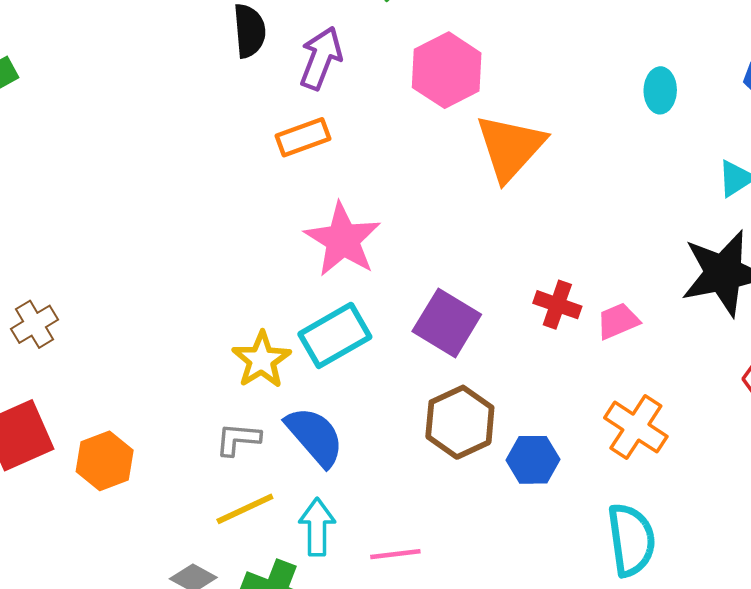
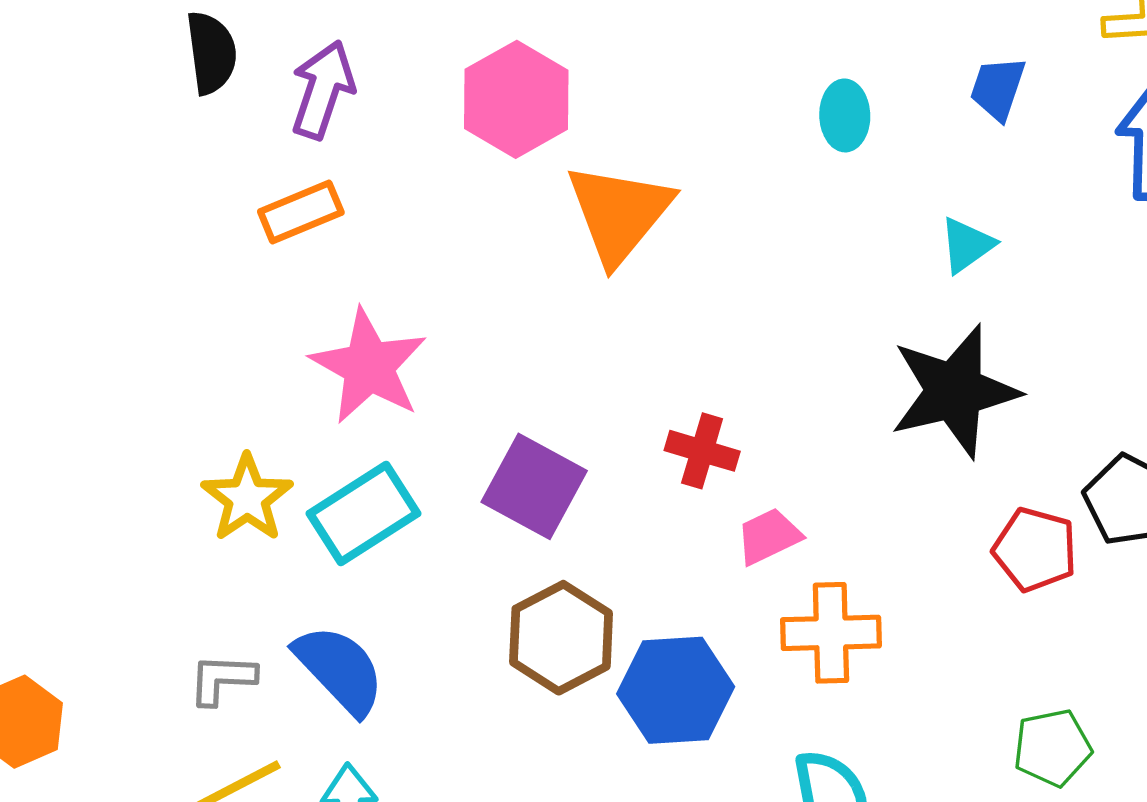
pink trapezoid: (618, 321) -> (769, 536), moved
yellow star: (261, 360) -> (247, 498), moved
orange cross: (636, 427) -> (831, 633), turned -32
blue hexagon: (533, 460) -> (676, 690), size x1.4

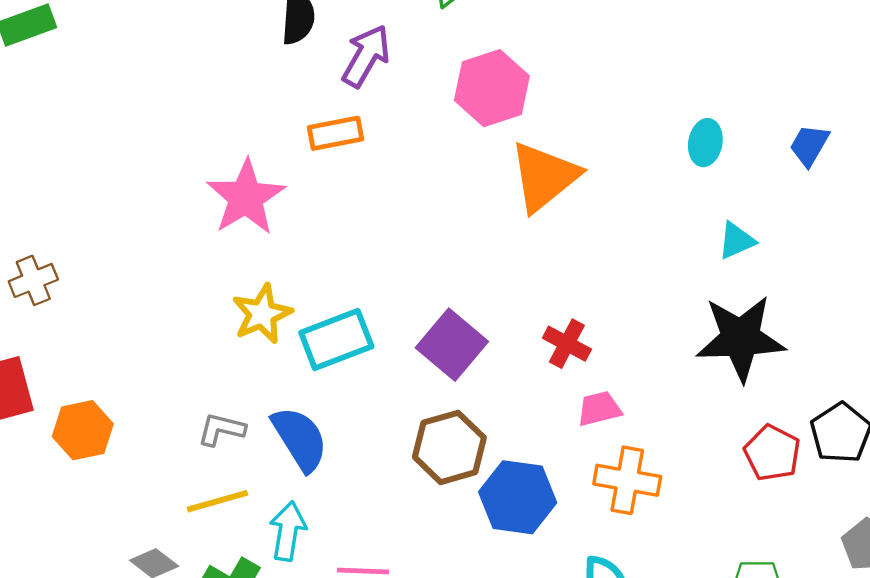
cyan triangle: (967, 245) -> (737, 241), moved
pink star: (369, 366) -> (246, 197), moved

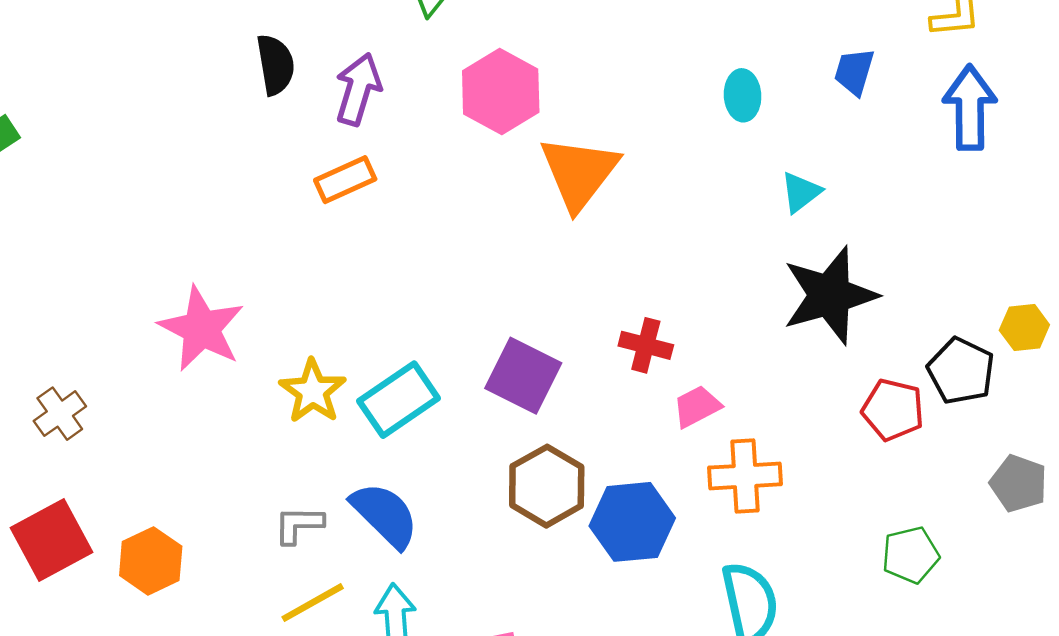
pink star: (246, 197) -> (201, 329), moved

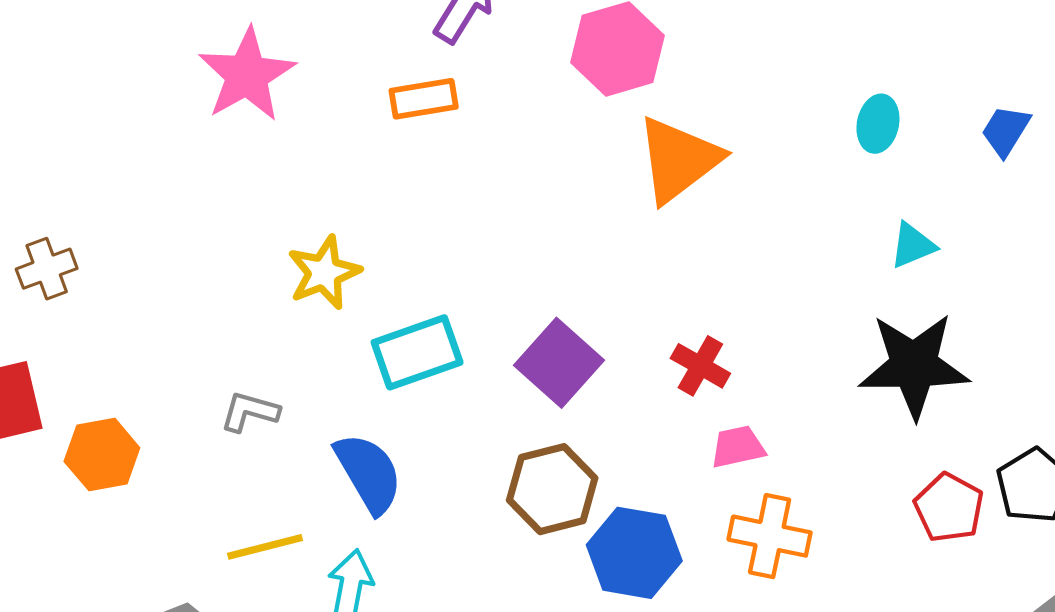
pink star: (201, 329) -> (247, 75), moved
yellow star: (313, 391) -> (324, 273), moved
gray L-shape: (299, 525) -> (250, 412), moved

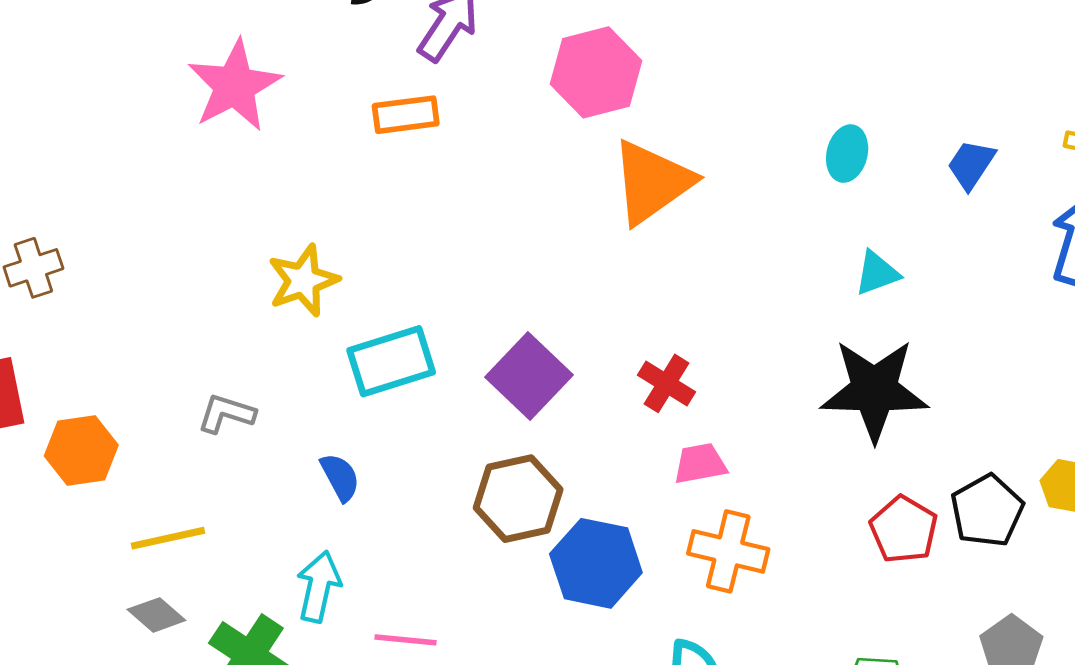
blue semicircle: (369, 473) -> (340, 477), size x0.6
yellow line: (265, 547) -> (168, 538), moved

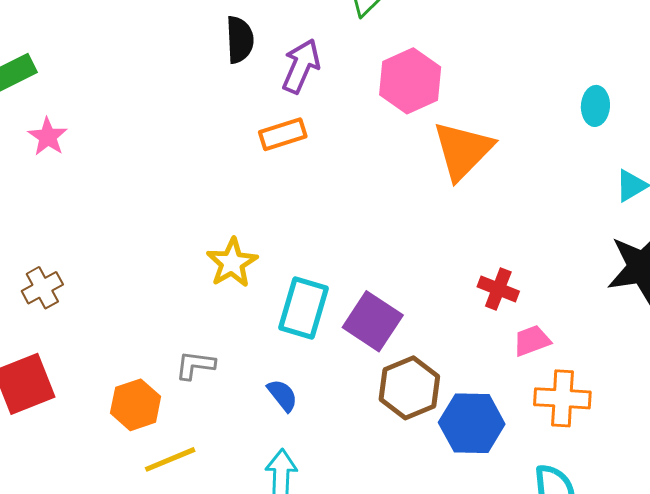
pink star: (235, 86) -> (48, 137), moved, size x0.6
cyan rectangle: (391, 361) -> (304, 308), turned -46
purple square: (529, 376) -> (373, 321), moved
orange hexagon: (81, 451) -> (136, 405), moved

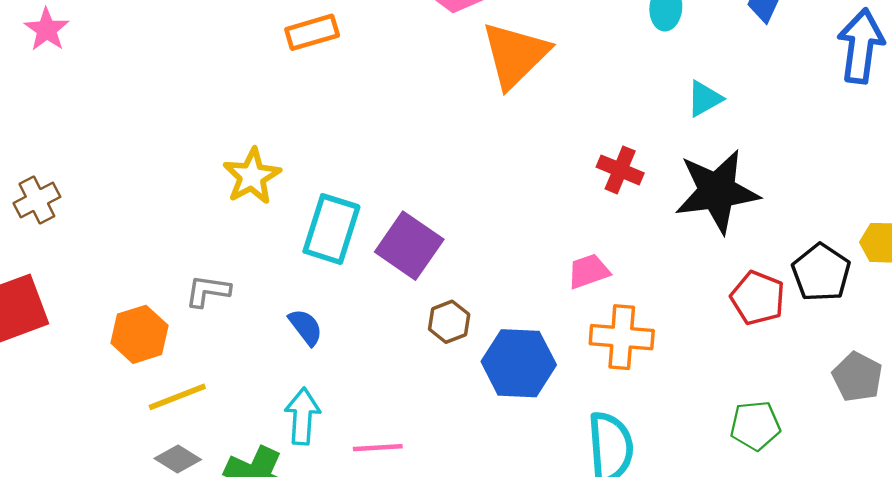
red cross: (498, 289) -> (620, 170), moved
brown hexagon: (409, 388) -> (449, 322), size x0.6

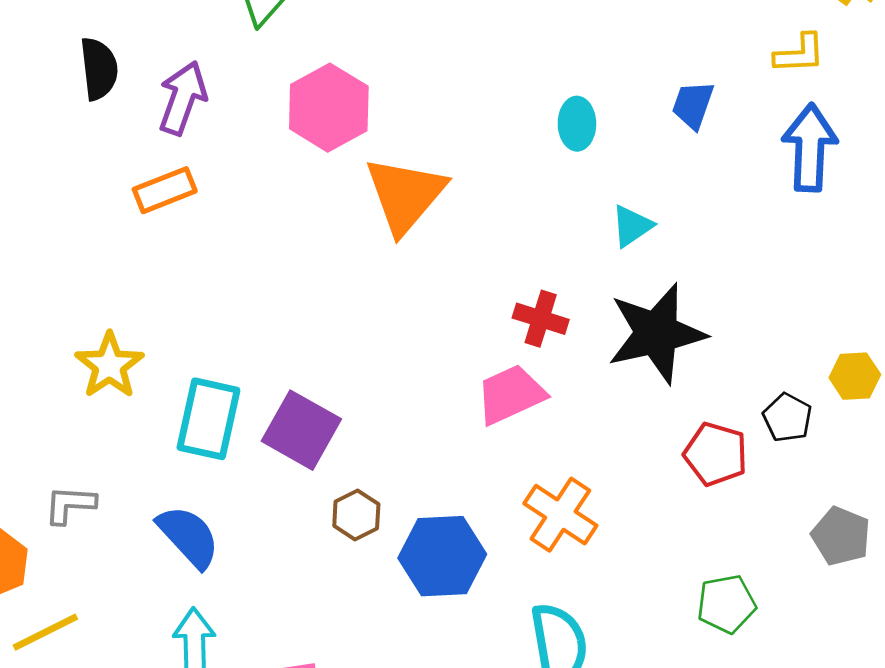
pink trapezoid: (589, 271) -> (511, 394), moved, size x1.4
black pentagon: (821, 273) -> (787, 418), size x0.7
blue semicircle: (306, 327) -> (189, 536), size x1.5
orange cross: (622, 337) -> (560, 515), turned 34

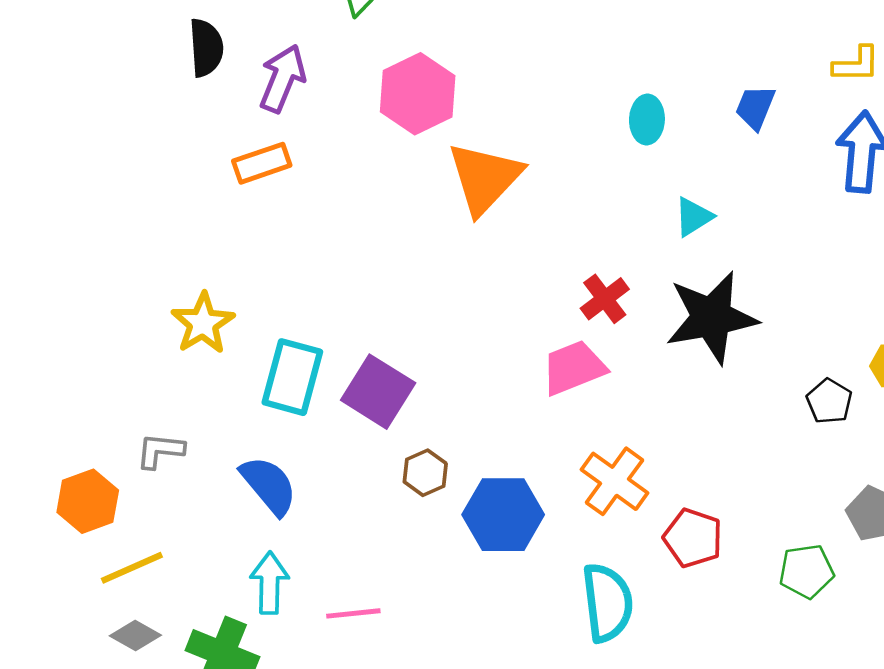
red cross: (541, 319) -> (605, 299), turned 33
red pentagon: (716, 454) -> (693, 538), moved
green pentagon: (726, 604) -> (806, 571), moved

